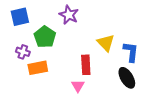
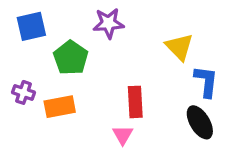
purple star: (69, 15) -> (109, 23), turned -30
yellow triangle: (106, 43) -> (179, 47), moved
purple cross: (23, 52) -> (24, 92), moved

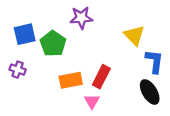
blue square: (31, 26) -> (25, 34), moved
red rectangle: (135, 102) -> (101, 77), turned 30
orange rectangle: (60, 107) -> (71, 80), moved

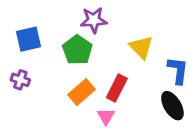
yellow triangle: (134, 35) -> (141, 47), moved
green pentagon: (53, 44) -> (77, 50), moved
orange rectangle: (71, 80) -> (81, 92), turned -30

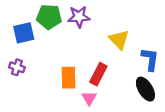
green pentagon: (77, 50) -> (49, 17), moved, turned -30
orange rectangle: (81, 92) -> (69, 78), turned -50

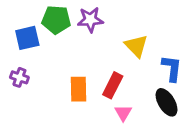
pink triangle: (89, 98) -> (123, 113), moved

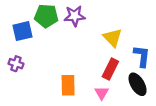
red rectangle: (113, 85) -> (110, 69), moved
orange rectangle: (79, 89) -> (68, 85), moved

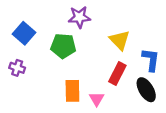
green pentagon: (46, 16) -> (63, 46), moved
blue square: (22, 31) -> (24, 33), turned -36
pink triangle: (102, 93) -> (97, 99), moved

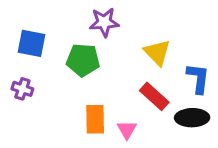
blue square: (24, 33) -> (31, 43), turned -30
red rectangle: (117, 74) -> (154, 96), turned -75
black ellipse: (146, 90) -> (192, 118), turned -60

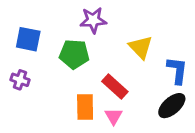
red rectangle: (154, 96) -> (115, 87), moved
black ellipse: (192, 118) -> (172, 106), turned -40

